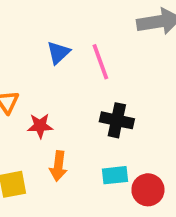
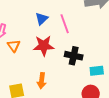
red star: (40, 126) -> (44, 46), moved, size x1.5
cyan rectangle: (115, 175) -> (97, 71), moved

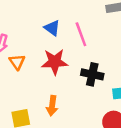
blue triangle: (42, 19) -> (52, 28), turned -40

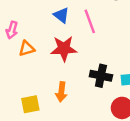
orange triangle: (17, 62) -> (27, 49), turned 49
black cross: (92, 74) -> (101, 76), moved

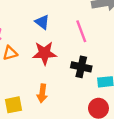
pink line: (90, 21) -> (81, 31), moved
black cross: (101, 76) -> (81, 67), moved

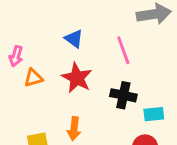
red star: (44, 53) -> (77, 78), turned 30

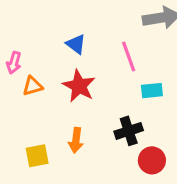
black cross: (123, 95) -> (129, 131), moved, turned -30
cyan rectangle: (154, 114) -> (152, 91), moved

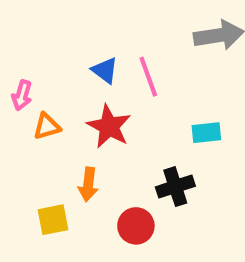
pink line: (129, 56) -> (148, 77), moved
orange arrow: (76, 140) -> (88, 184), moved
red circle: (152, 160) -> (136, 226), moved

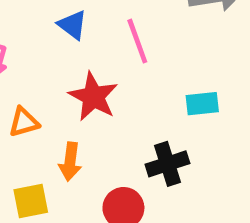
blue triangle: (105, 70) -> (72, 25), moved
orange triangle: (47, 126) -> (24, 122), moved

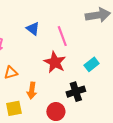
red star: (93, 97) -> (55, 62), moved
cyan rectangle: (202, 104) -> (92, 64), turned -32

